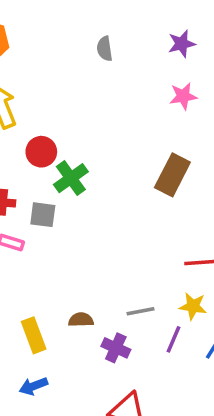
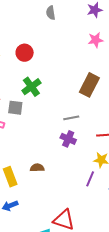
red circle: (41, 152) -> (25, 53), moved
gray line: (140, 311) -> (71, 118), moved
purple cross: (116, 348) -> (68, 139), moved

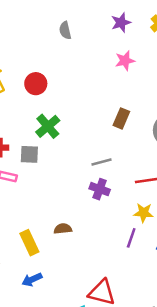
brown rectangle: (89, 85) -> (121, 118), size x0.7

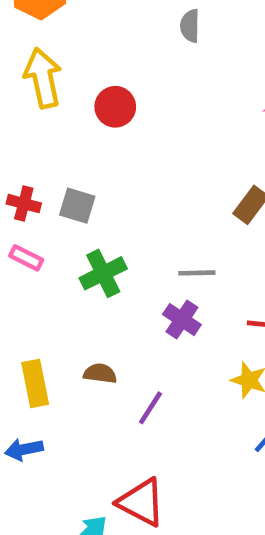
green cross: (48, 126) -> (103, 273), moved
gray square: (29, 154) -> (77, 206), moved
purple line: (131, 238) -> (150, 408), moved

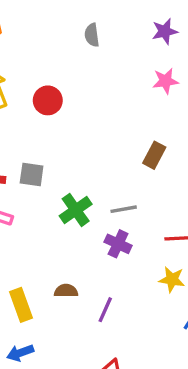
green cross: (103, 273) -> (76, 210), moved

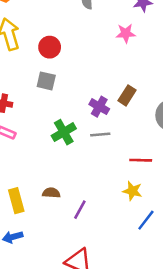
pink star: (165, 81) -> (126, 33), moved
gray square: (32, 175) -> (46, 81), moved
purple cross: (118, 244) -> (99, 107), moved

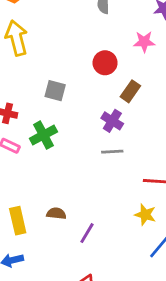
red circle: (50, 47) -> (105, 63), moved
brown rectangle: (127, 95) -> (130, 91), moved
green cross: (64, 132) -> (43, 135), moved

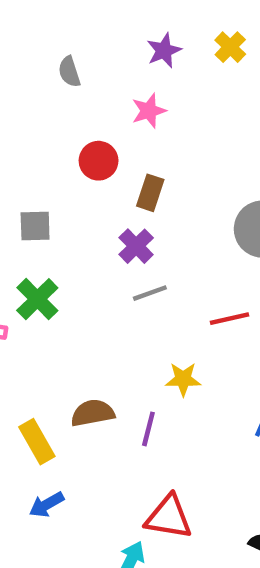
purple cross: (112, 121) -> (136, 246), turned 30
brown semicircle: (56, 213) -> (93, 413), size x1.4
yellow star: (145, 215) -> (183, 379), moved

